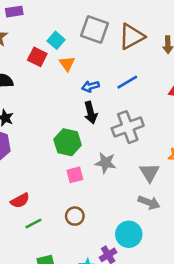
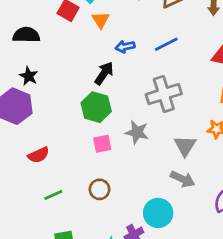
black arrow: (91, 113) -> (104, 73), moved, turned -135
red semicircle: (20, 201) -> (39, 155), moved

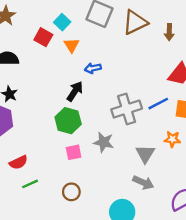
blue line: (166, 44) -> (158, 104), moved
green line: (53, 195) -> (30, 184), moved

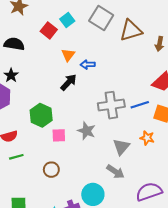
orange triangle: (72, 45) -> (68, 55), moved
green hexagon: (68, 121) -> (41, 115), moved

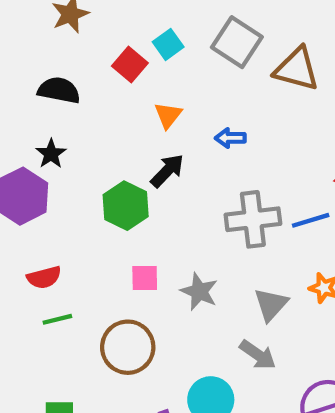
brown triangle: (131, 30) -> (297, 69), turned 30
blue arrow: (88, 65) -> (230, 138), moved
green hexagon: (41, 115) -> (126, 206), moved
gray star: (86, 131) -> (199, 292), moved
brown circle: (51, 170) -> (128, 347), size x1.6

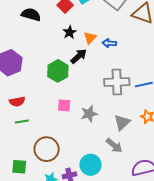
orange triangle: (168, 115) -> (90, 38), moved
black star: (51, 154) -> (70, 32), moved
gray star: (199, 292) -> (89, 114), turned 30
brown circle: (128, 347) -> (47, 149), moved

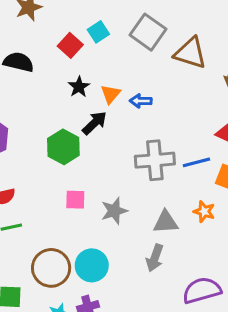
gray triangle: (122, 122) -> (166, 222), turned 42
gray arrow: (114, 145) -> (155, 258), turned 72
cyan circle: (91, 165) -> (92, 265), moved

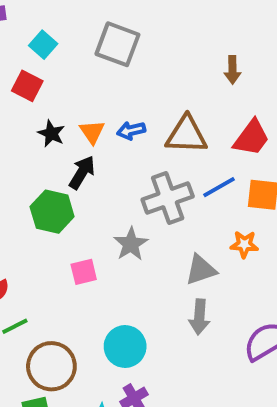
cyan square: (98, 32) -> (43, 45), moved
brown triangle: (190, 53) -> (186, 135), moved
gray star: (114, 211) -> (131, 244), moved
brown circle: (51, 268) -> (51, 366), moved

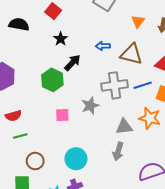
orange triangle: (92, 132) -> (138, 21), moved
orange star: (244, 244) -> (150, 118), size x1.5
brown circle: (51, 366) -> (35, 161), size x0.7

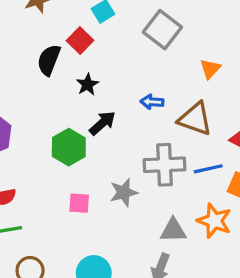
black semicircle: (19, 24) -> (49, 60), moved, turned -84

